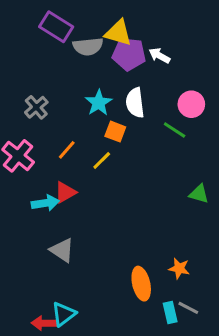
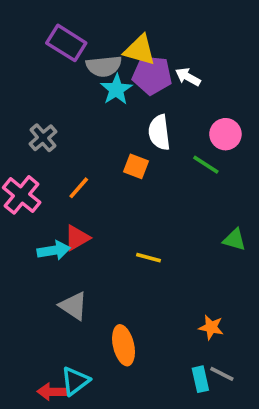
cyan star: (99, 103) -> (116, 89), moved
yellow line: (102, 160) -> (149, 258), moved, turned 60
orange ellipse: (141, 284) -> (124, 345), moved

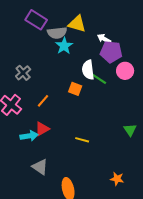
purple pentagon: (152, 75) -> (111, 52), moved
green line: (206, 165) -> (99, 79), moved
green triangle: (234, 240) -> (130, 130), turned 40

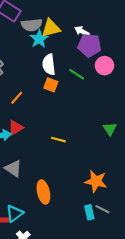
yellow triangle: (77, 24) -> (51, 28), moved, turned -30
white semicircle: (88, 70) -> (49, 65), moved
orange star: (117, 179) -> (96, 181), size x1.5

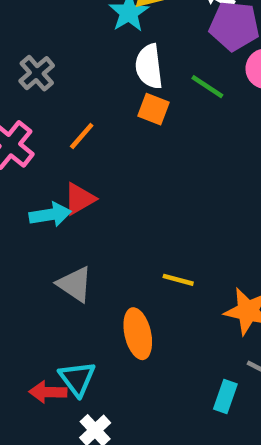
yellow line: (58, 140) -> (178, 280), moved
cyan rectangle: (89, 212) -> (225, 397), moved, turned 32
cyan triangle: (15, 213) -> (77, 379), turned -30

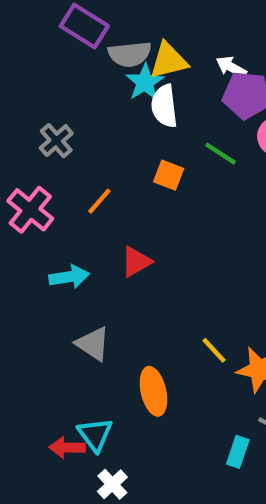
white semicircle: (149, 66) -> (164, 106), moved
red triangle: (79, 199) -> (136, 262), moved
yellow line: (178, 280) -> (214, 350), moved, turned 32

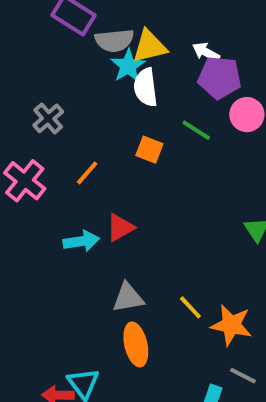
cyan arrow: (69, 277) -> (81, 241), moved
gray triangle: (93, 344) -> (128, 298), moved, turned -44

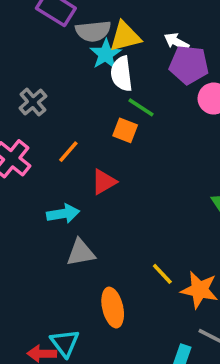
green line: (196, 130) -> (141, 107), moved
red triangle: (120, 228) -> (104, 182), moved
gray triangle: (128, 298) -> (81, 253), moved

